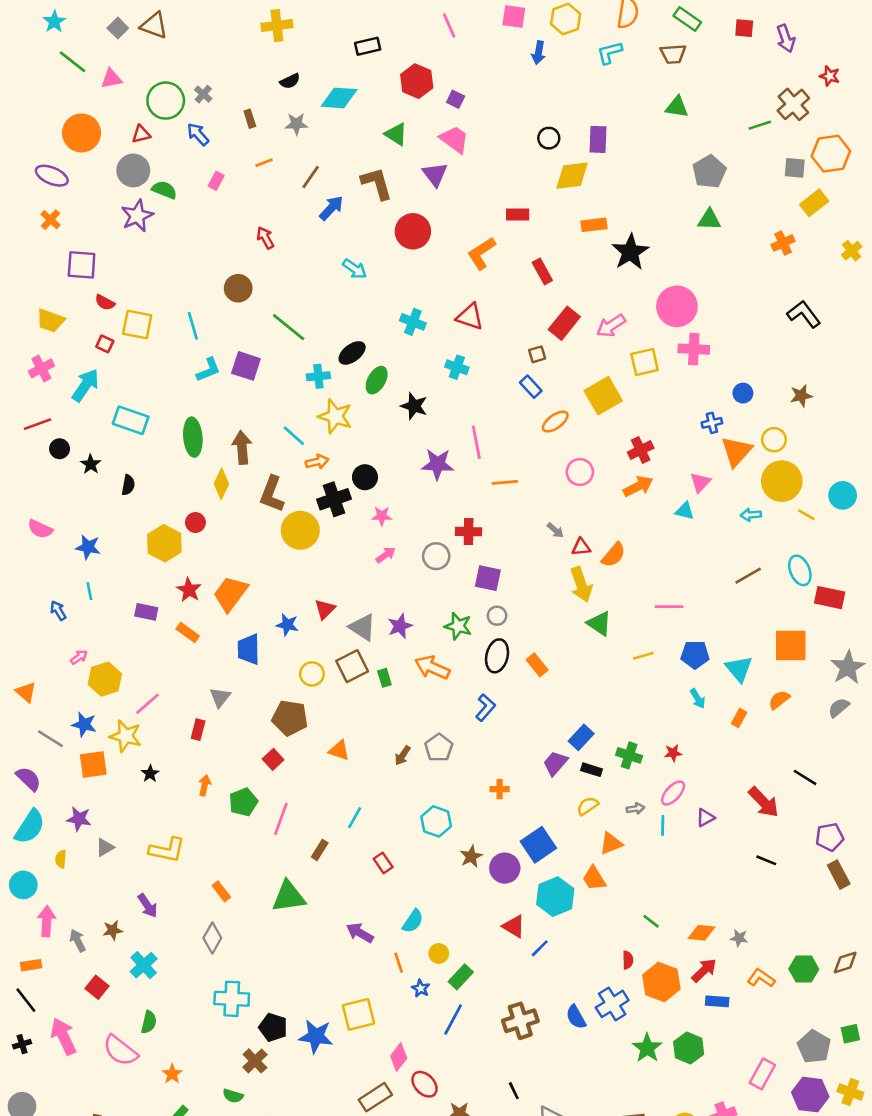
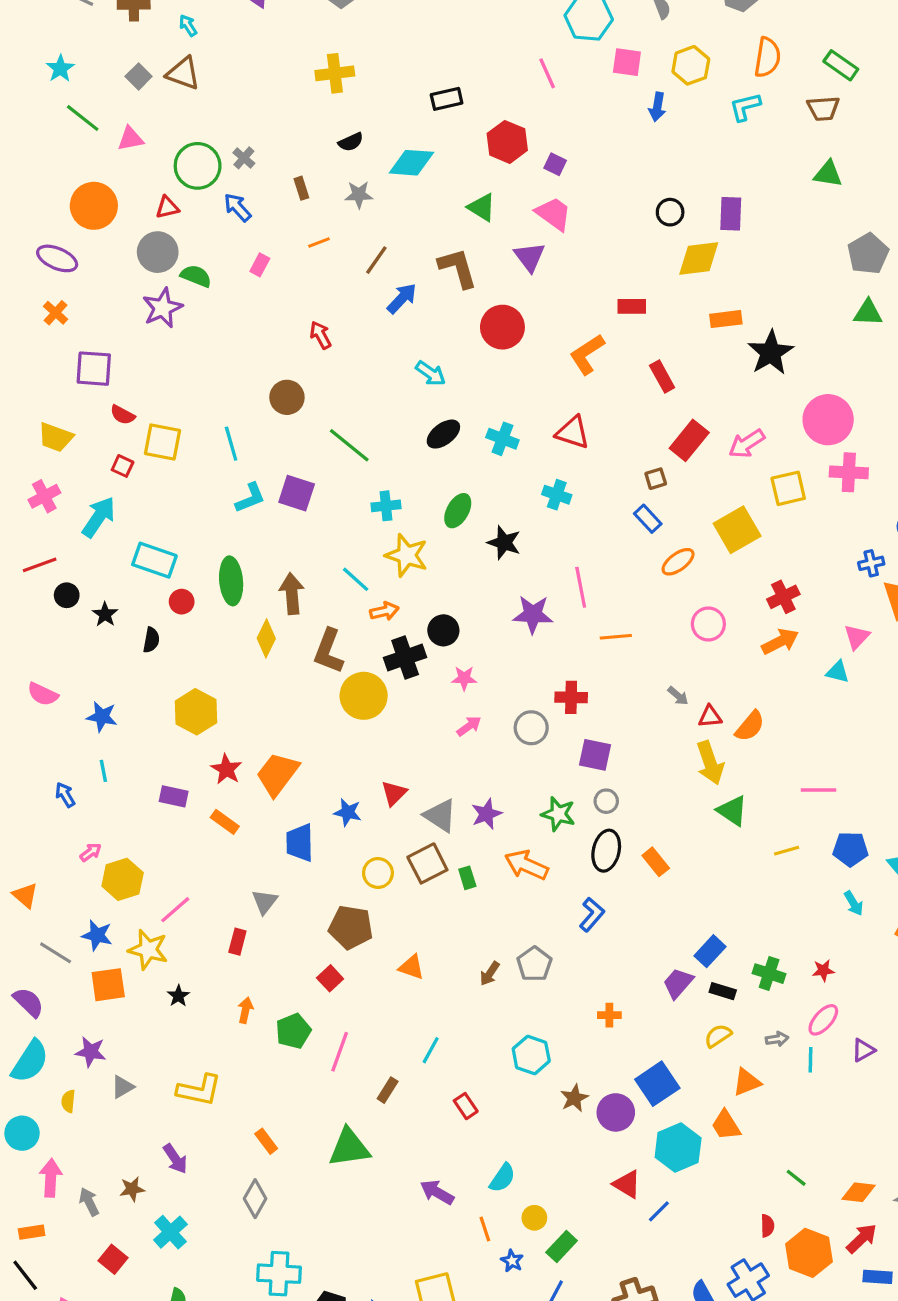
black ellipse: (352, 353) -> (443, 434), moved
red circle: (195, 523) -> (182, 602), moved

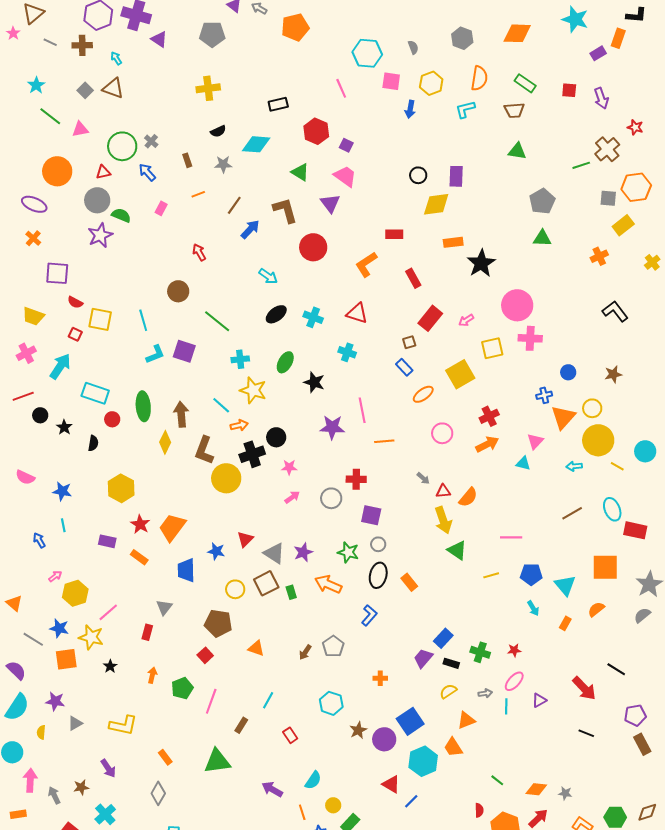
pink arrow: (747, 444) -> (466, 320), size x0.7

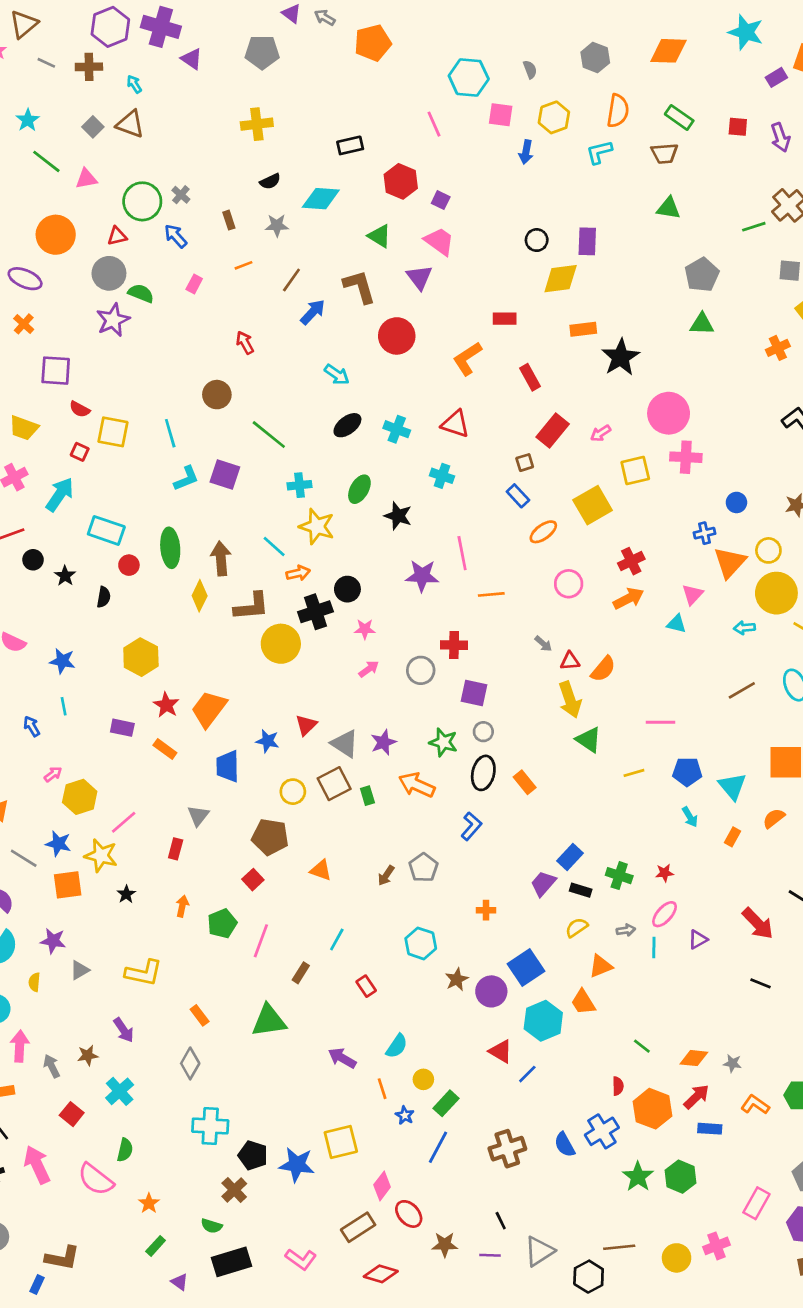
brown L-shape: (204, 450) -> (252, 606), turned -116

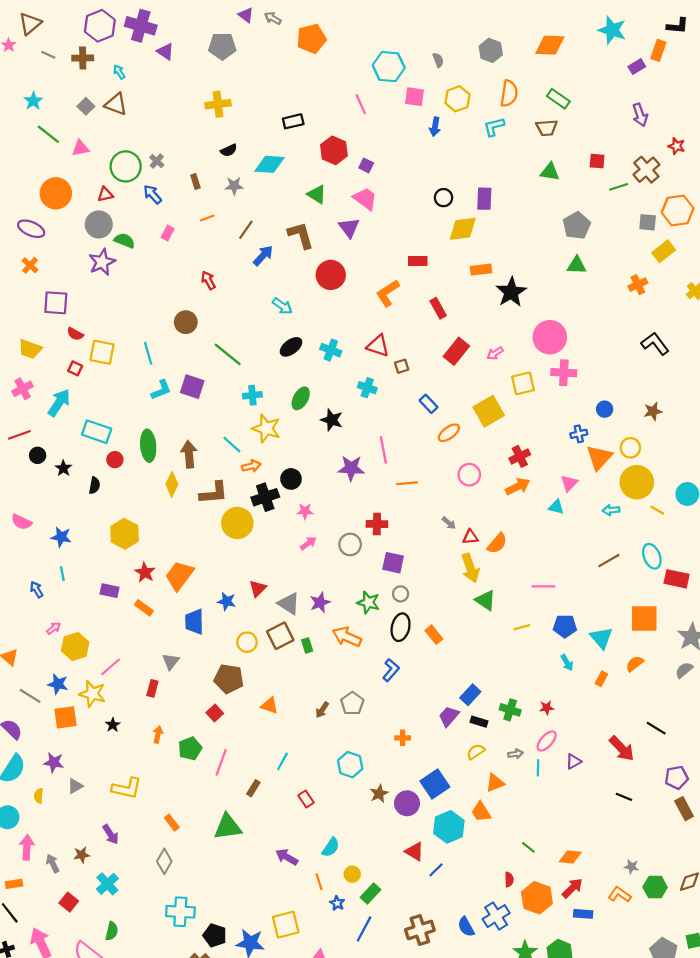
red square: (738, 127) -> (597, 161), moved
brown square: (525, 463) -> (402, 366), moved
gray star: (732, 1063) -> (631, 867), moved

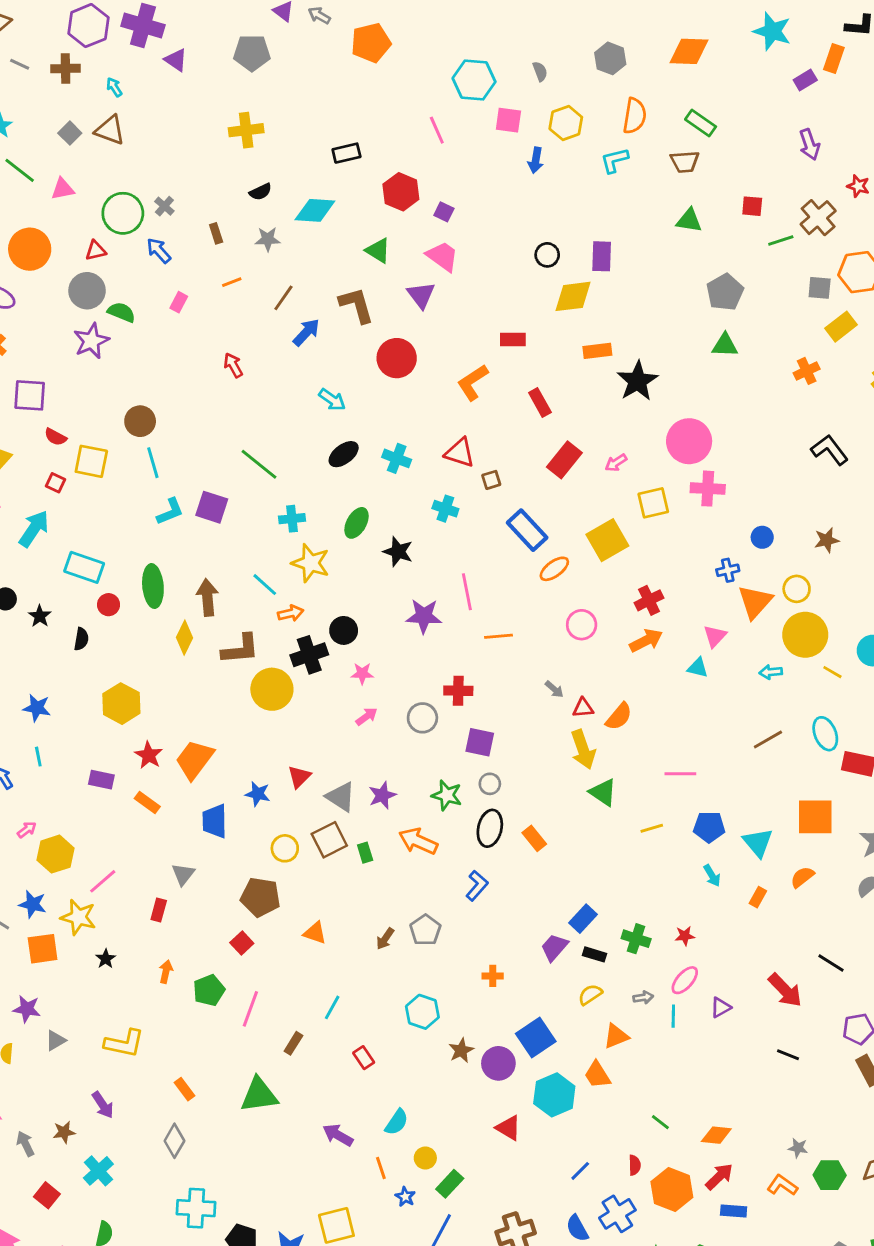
brown circle: (186, 322) -> (140, 421), moved
blue rectangle: (428, 404) -> (527, 530), size x1.6
blue line: (436, 870) -> (580, 1171), moved

